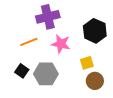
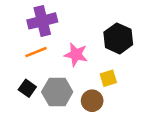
purple cross: (48, 17) -> (42, 21), moved
brown circle: (95, 81) -> (92, 101), moved

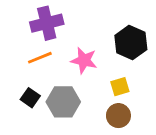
brown circle: (92, 101) -> (118, 116), moved

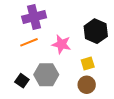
black square: (30, 98) -> (22, 81), moved

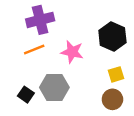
yellow square: (88, 64) -> (116, 74), moved
brown circle: (87, 85) -> (112, 99), moved

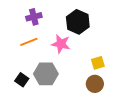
purple cross: (40, 20) -> (34, 17), size x0.7
black hexagon: (112, 36) -> (78, 22), moved

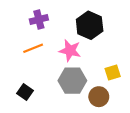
gray hexagon: (46, 74) -> (72, 81), moved
brown circle: (95, 84) -> (99, 97), moved

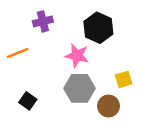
orange line: (33, 48) -> (18, 53), moved

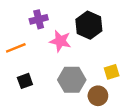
pink star: (77, 56) -> (60, 41), moved
black square: (28, 101) -> (25, 81), moved, turned 35

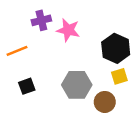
black hexagon: (89, 25) -> (116, 48), moved
pink star: (60, 41) -> (68, 30), moved

